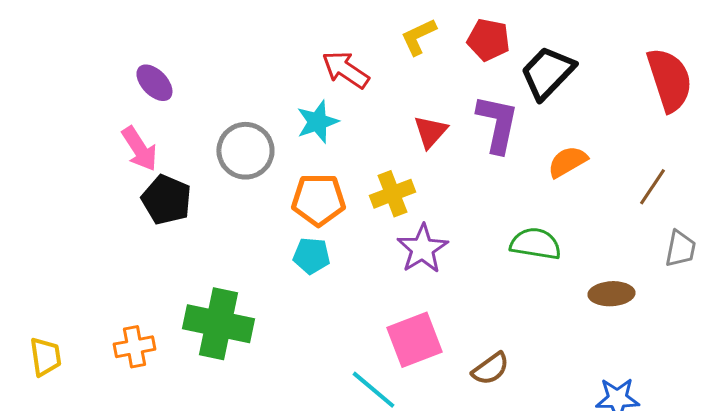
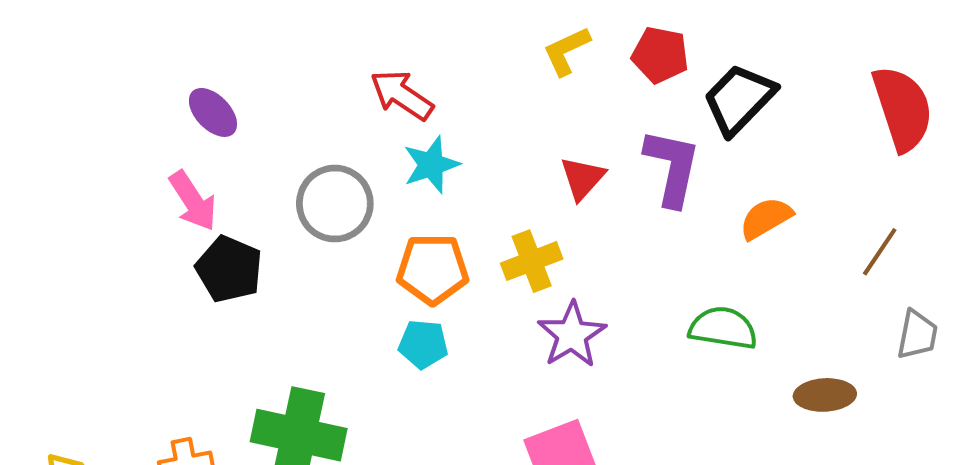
red arrow: (345, 70) -> (402, 95), moved

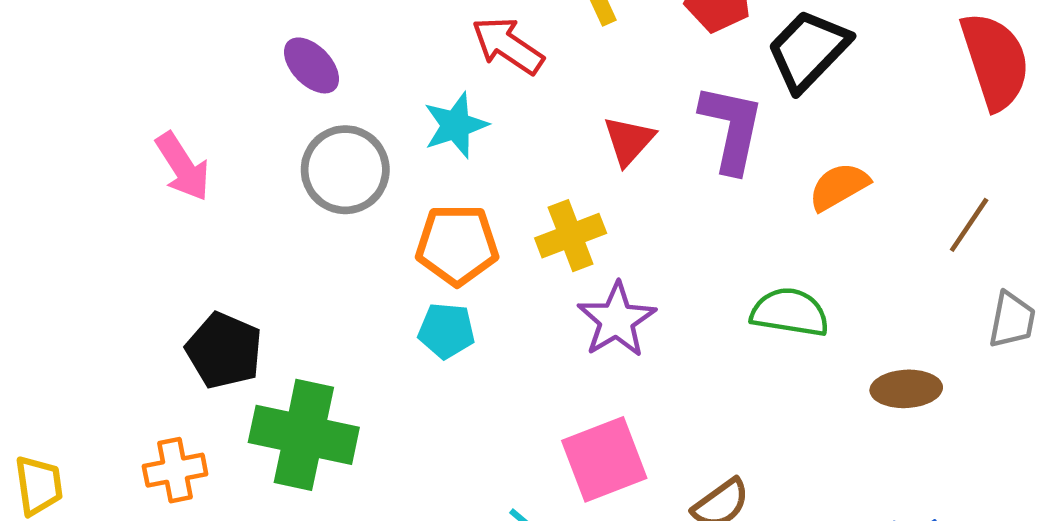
red arrow: (402, 95) -> (508, 46), moved
purple ellipse: (213, 112) -> (312, 65), moved
black pentagon: (229, 269) -> (224, 351), moved

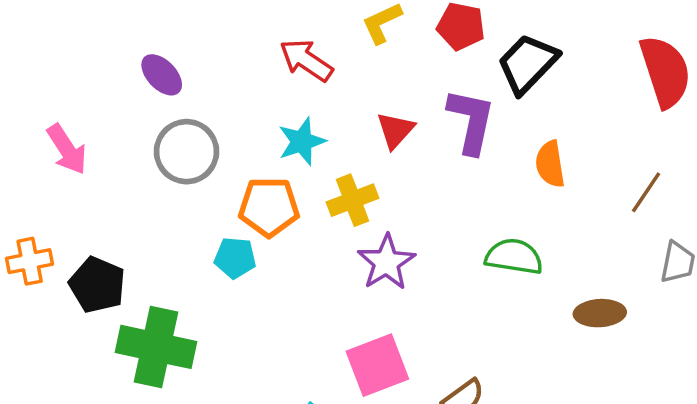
cyan star: (456, 125) -> (302, 141), moved
orange semicircle: (839, 187) -> (550, 164), turned -69
cyan pentagon: (446, 331) -> (235, 258), moved
orange cross: (175, 470) -> (30, 261), moved

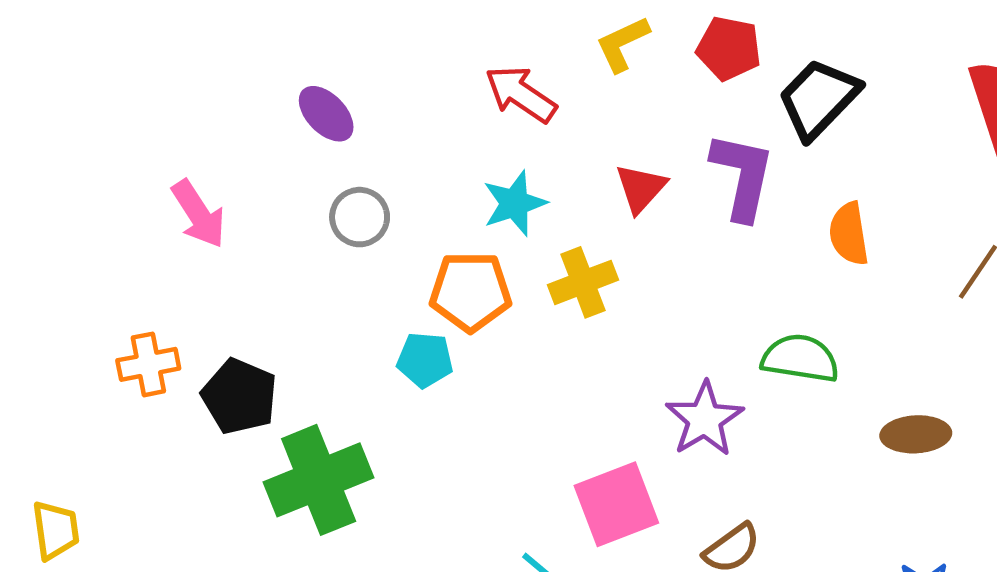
gray circle: (187, 152) -> (360, 217), size x0.7
purple star: (386, 262) -> (704, 419), moved
green cross: (156, 347) -> (319, 480), turned -34

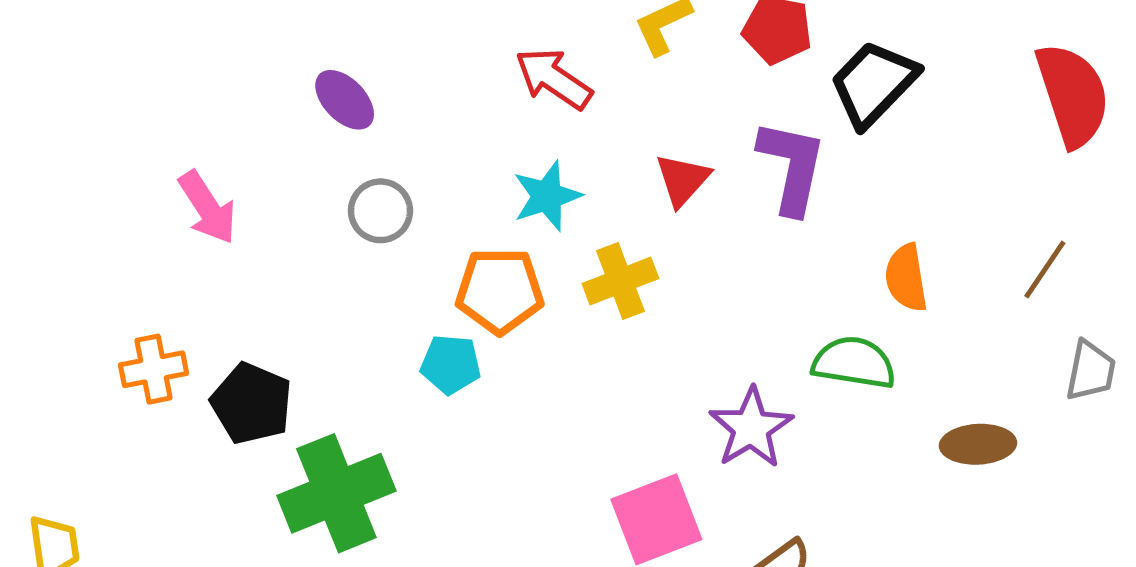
orange semicircle: (849, 234) -> (906, 278), moved

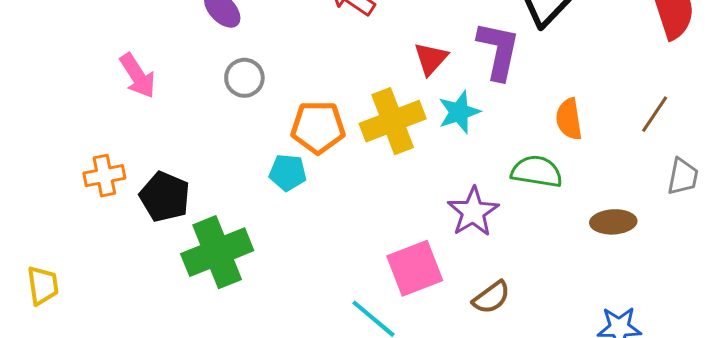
cyan star: (547, 196) -> (459, 112), moved
yellow cross: (620, 281) -> (393, 121), size x1.4

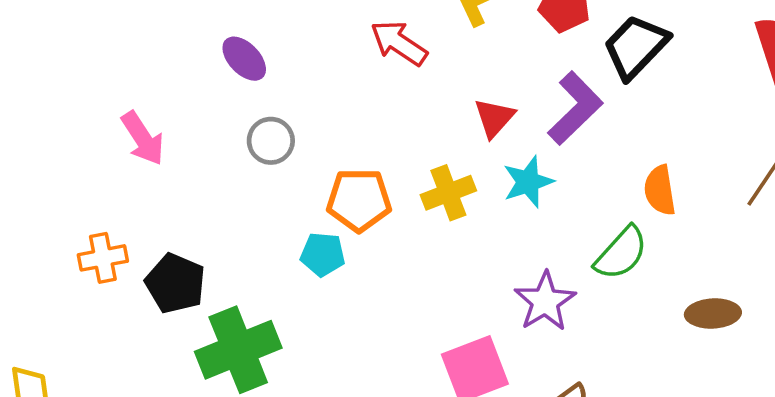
purple L-shape: (498, 51) -> (575, 108), turned 34
yellow cross: (393, 121) -> (448, 193), size x0.7
green semicircle: (537, 172) -> (621, 253), turned 123

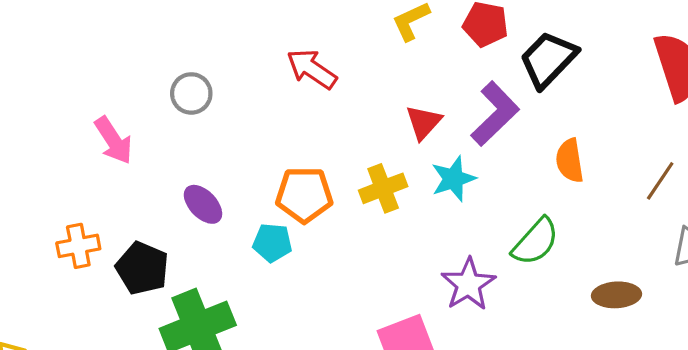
red arrow: (399, 43) -> (312, 69), moved
purple ellipse: (244, 59) -> (203, 204), moved
gray circle: (271, 141) -> (191, 93), moved
orange semicircle: (660, 190) -> (570, 161), moved

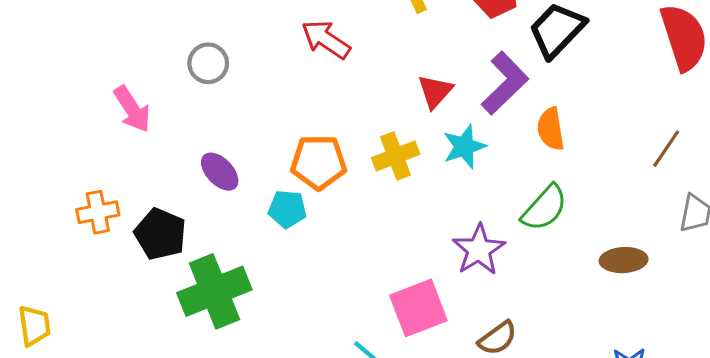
orange semicircle: (570, 161) -> (551, 129), moved

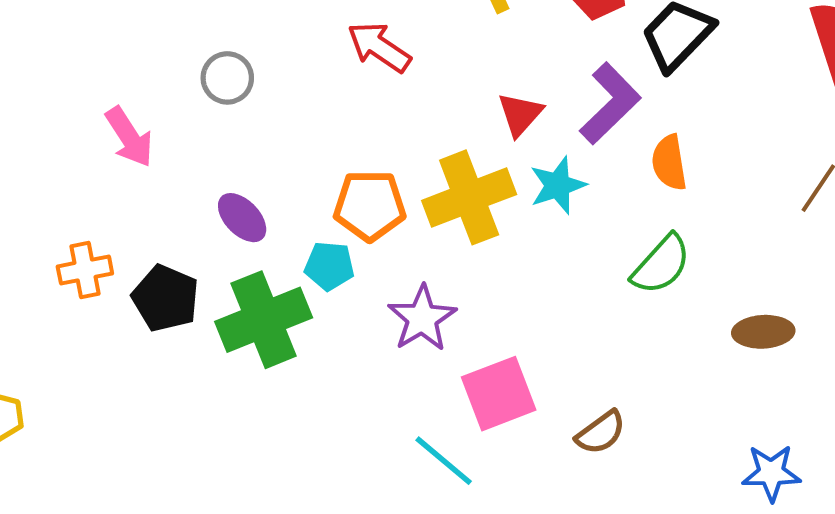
yellow cross: (396, 156) -> (469, 197), size x1.5
purple star: (479, 250) -> (422, 318), moved
green cross: (214, 291) -> (264, 320), moved

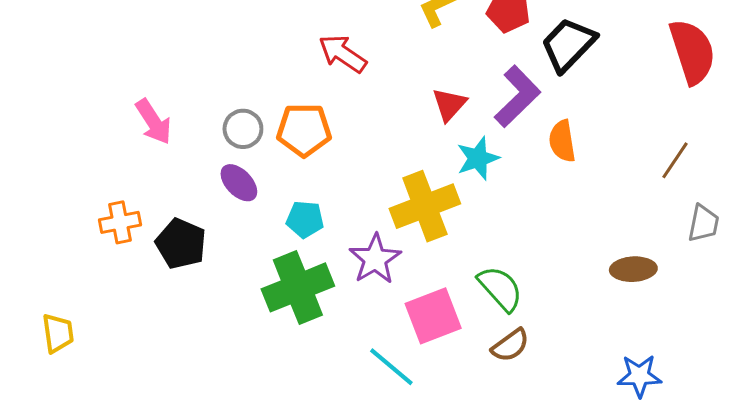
gray circle: (227, 78) -> (243, 129), moved
yellow cross: (469, 197) -> (425, 206), moved
orange pentagon: (370, 206) -> (304, 130), moved
green semicircle: (661, 265) -> (500, 288), moved, turned -84
green cross: (264, 320) -> (298, 287), moved

